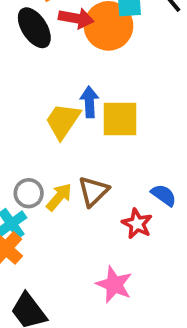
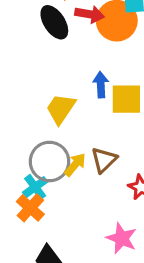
yellow trapezoid: (63, 121) -> (61, 109), moved
gray circle: (29, 193) -> (50, 162), size x1.6

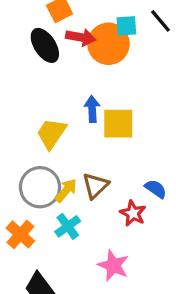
cyan cross: (35, 187) -> (68, 226), moved

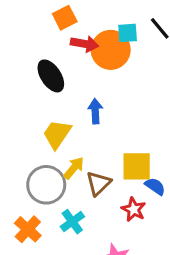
black ellipse: (45, 45) -> (51, 76), moved
yellow square: (118, 124) -> (137, 166), moved
yellow arrow: (66, 190) -> (74, 168), moved

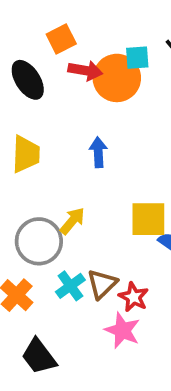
black ellipse: (51, 76) -> (28, 80), moved
yellow trapezoid: (57, 134) -> (26, 154), moved, turned 148
brown triangle: (98, 183) -> (102, 284), moved
red star: (134, 209) -> (134, 297), moved

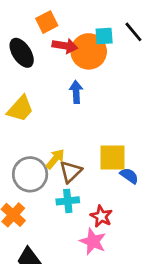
blue arrow: (98, 152) -> (76, 92), moved
yellow trapezoid: (26, 154) -> (20, 109), turned 40
brown triangle: (102, 284) -> (71, 172), moved
cyan cross: (70, 286) -> (68, 201), moved, turned 30

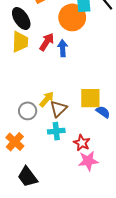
red arrow: (65, 46) -> (47, 42), moved, turned -66
yellow trapezoid: (20, 109) -> (20, 42), moved, turned -40
gray circle: (30, 174) -> (28, 111), size x0.7
pink star: (93, 241) -> (88, 161), moved, turned -30

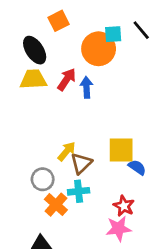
yellow trapezoid: (20, 42) -> (33, 79), turned -95
gray circle: (28, 111) -> (43, 179), moved
orange cross: (15, 142) -> (56, 205), moved
red star: (82, 143) -> (124, 206), moved

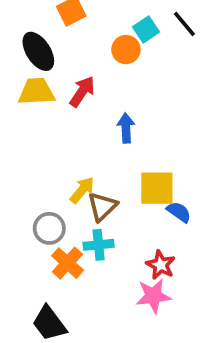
cyan square: (113, 34) -> (146, 29), turned -30
orange circle: (99, 49) -> (126, 50), size x0.6
blue arrow: (87, 87) -> (126, 128), moved

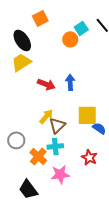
yellow trapezoid: (37, 92) -> (21, 62), turned -30
red arrow: (82, 92) -> (46, 84), moved, turned 78
gray circle: (49, 228) -> (16, 140), moved
pink star: (153, 296) -> (60, 174), moved

